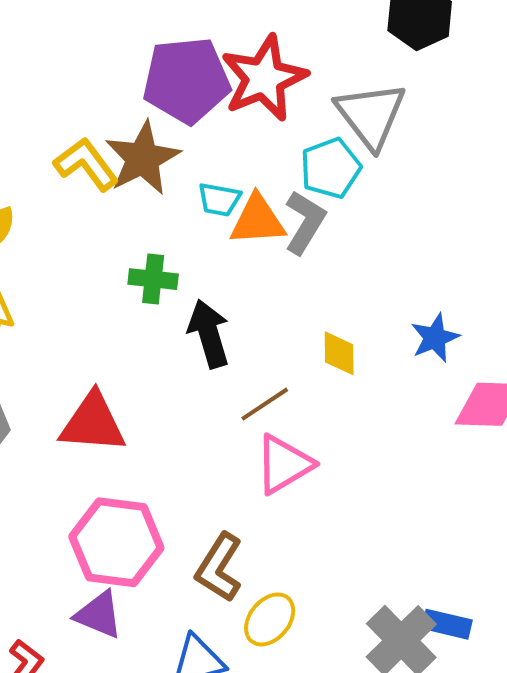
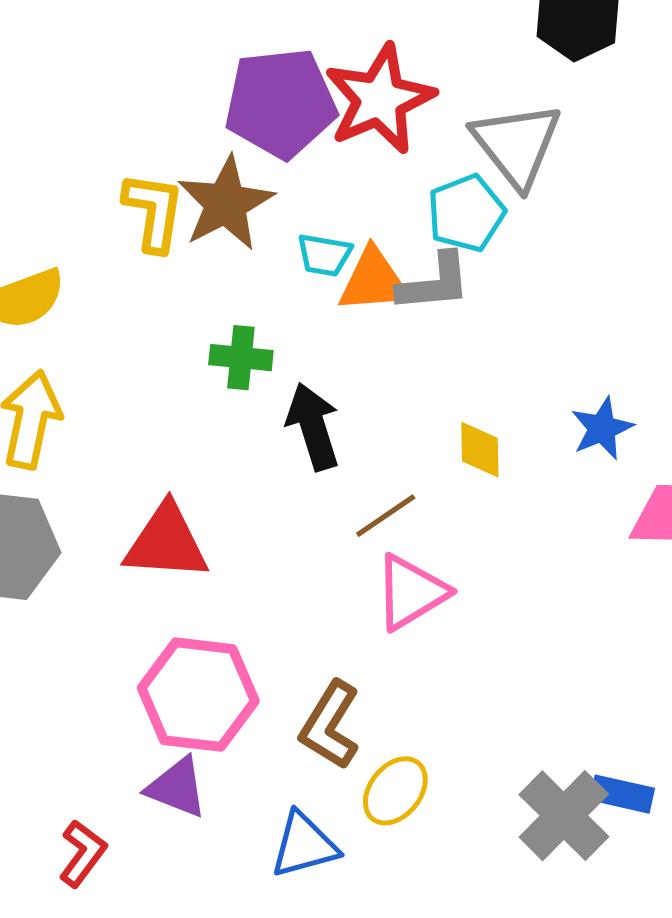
yellow L-shape: (86, 164) -> (154, 212), turned 46
gray L-shape: (305, 222) -> (434, 283), turned 54

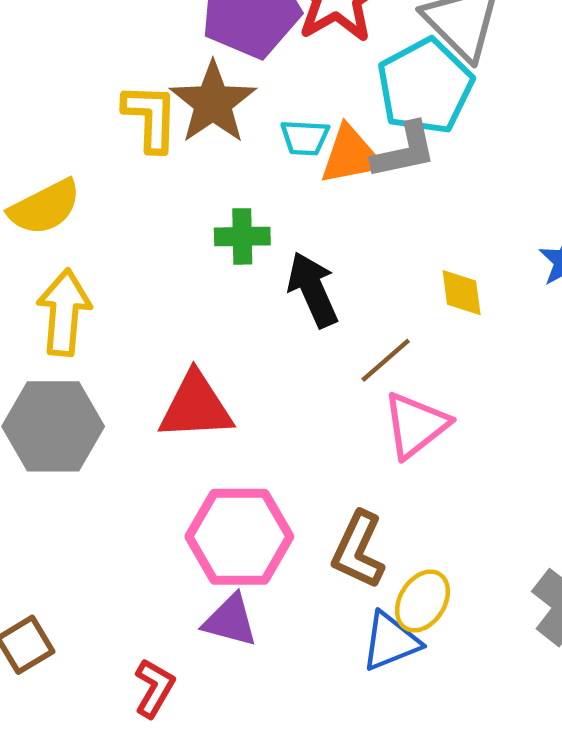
cyan pentagon: (466, 213) -> (425, 86), size x1.4
blue triangle: (304, 845) -> (391, 641), moved

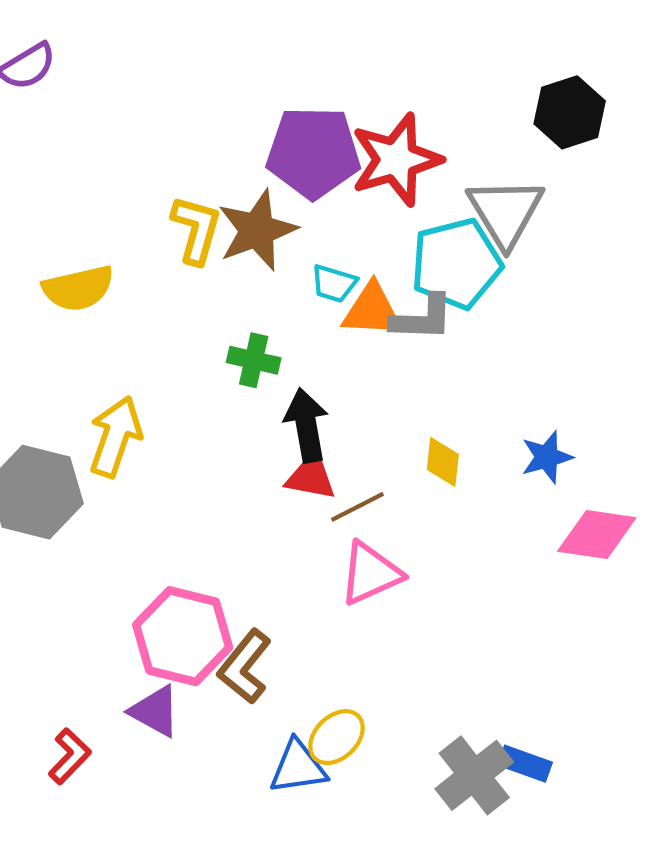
yellow arrow: (64, 312) -> (115, 437), moved
red triangle: (196, 406) -> (311, 477), moved, size x0.7
brown L-shape: (358, 550) -> (245, 667), moved

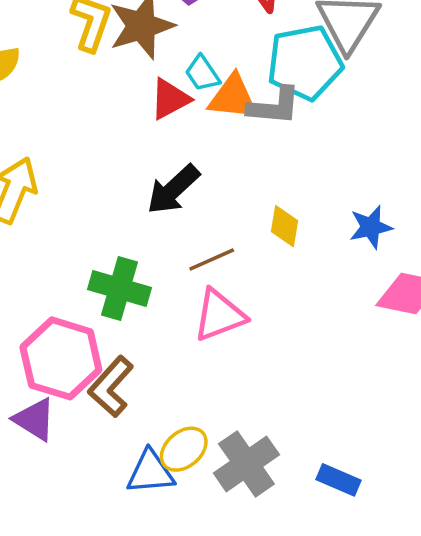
cyan trapezoid: (334, 284) -> (202, 73), turned 36
green cross: (254, 360) -> (119, 289), moved, size x1.4
black arrow: (306, 425) -> (173, 189), turned -126
red triangle: (311, 477) -> (170, 99), moved, turned -42
gray cross: (474, 775) -> (246, 464), moved

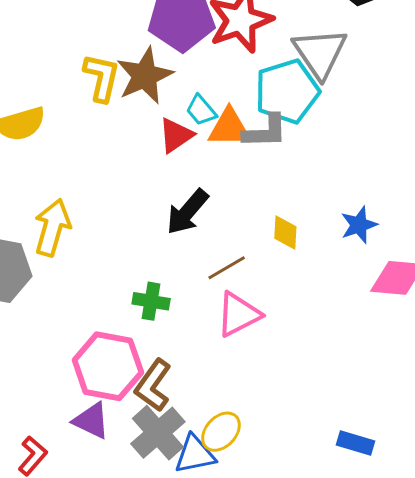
green cross: (119, 289) -> (151, 301), size x0.7
gray cross: (246, 464) -> (158, 433), moved

